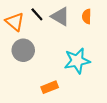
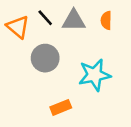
gray triangle: (60, 16) -> (74, 20), turned -30
gray circle: (23, 50) -> (45, 58), moved

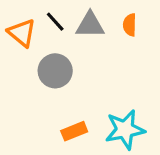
cyan star: (95, 75) -> (125, 130), moved

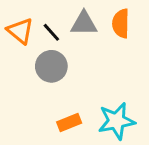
black line: (55, 22) -> (51, 32), moved
orange semicircle: (130, 25) -> (121, 23), size x1.4

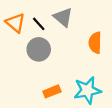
gray triangle: (84, 23) -> (63, 17), turned 40
orange semicircle: (121, 23) -> (95, 43), moved

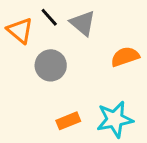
black line: (39, 24) -> (49, 17), moved
orange semicircle: (95, 43) -> (125, 57), turned 70

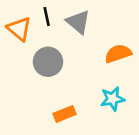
black line: (49, 17) -> (47, 16), turned 30
cyan star: (115, 119) -> (113, 99), moved, size x0.7

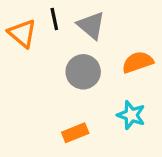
gray circle: (48, 62) -> (83, 72), moved
cyan star: (113, 99) -> (131, 115), turned 30

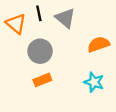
gray circle: (83, 72) -> (40, 51), moved
orange rectangle: (75, 133) -> (42, 80), moved

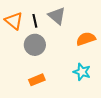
black line: (39, 13) -> (35, 21), moved
orange rectangle: (42, 80) -> (37, 80), moved

